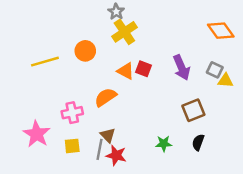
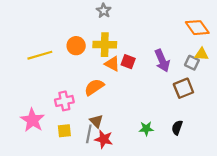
yellow cross: (124, 32) -> (105, 45), moved, turned 35
yellow triangle: (225, 81) -> (202, 54), moved
brown square: (193, 110) -> (183, 88), moved

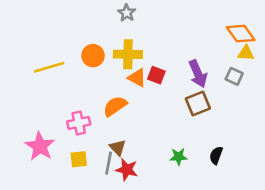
yellow triangle: (202, 54) -> (246, 53), moved
brown square: (183, 88) -> (198, 104), moved

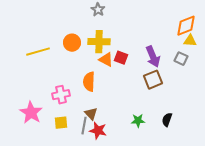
orange diamond: (241, 34) -> (186, 26), turned -75
orange semicircle: (115, 106) -> (89, 82), turned -54

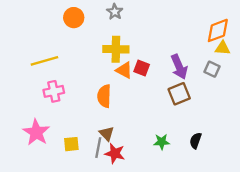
orange circle: (72, 43) -> (74, 18), moved
pink cross: (61, 95) -> (54, 91), moved

